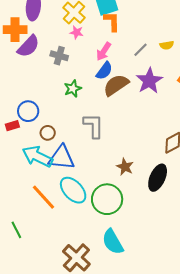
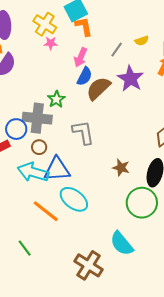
gray cross: (59, 56) -> (37, 118), moved, size x1.6
green circle: (107, 199) -> (142, 203), moved

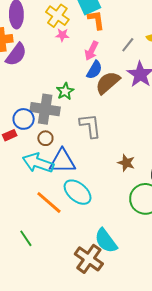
cyan semicircle: (122, 244) -> (106, 241), moved

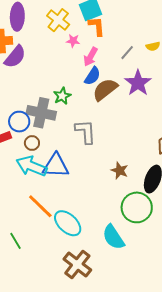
pink star: (62, 35) -> (73, 41), moved
brown circle: (45, 138) -> (32, 143), moved
cyan ellipse: (78, 192) -> (68, 223), moved
cyan semicircle: (106, 241) -> (113, 237), moved

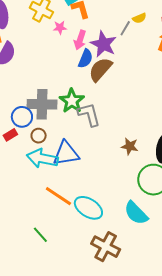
gray line: (127, 53) -> (125, 28), moved
purple star: (138, 83) -> (103, 44), moved
green star: (62, 96) -> (72, 101), moved, size x1.4

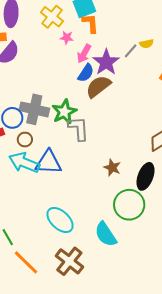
orange line: (58, 196) -> (26, 262), moved

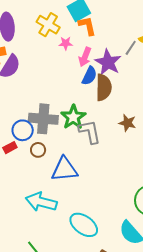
brown semicircle: (98, 86) -> (104, 87), turned 136
cyan arrow: (24, 163) -> (41, 202), moved
brown star: (112, 168) -> (127, 123), moved

